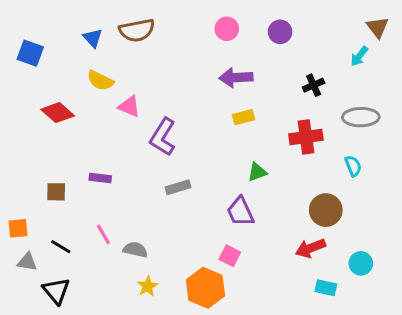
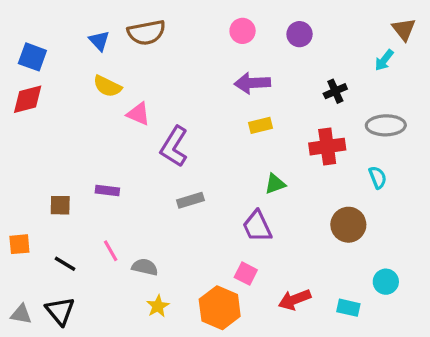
red diamond: (58, 113) -> (28, 99), moved, turned -56
red arrow: (311, 248) -> (295, 300), moved
gray triangle: (27, 262) -> (21, 314), moved

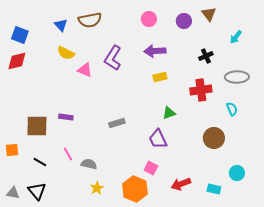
brown triangle: (404, 29) -> (209, 14), moved
purple L-shape: (174, 147) -> (113, 58), moved
brown square: (60, 205) -> (37, 126), size x1.6

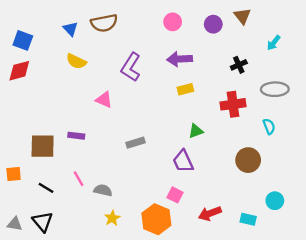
pink triangle: (85, 70) -> (104, 100), moved

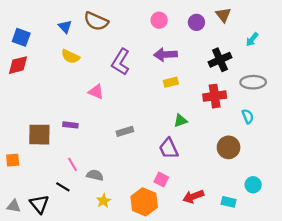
brown semicircle: (104, 23) -> (96, 21), turned 35
black cross: (239, 65) -> (220, 60), size x1.5
black line: (46, 188) -> (63, 187), moved

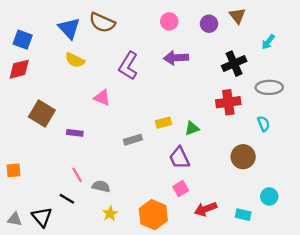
blue triangle: (65, 27) -> (69, 28), size x1.5
yellow rectangle: (171, 82) -> (164, 123), moved
brown square: (39, 135) -> (42, 114), moved, turned 30
pink square: (161, 179) -> (181, 189), moved, turned 32

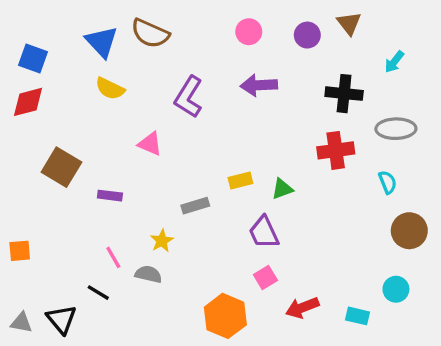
black cross: (234, 64) -> (344, 94), turned 30
brown circle: (243, 157) -> (409, 231), moved
yellow star: (110, 214) -> (162, 241), moved

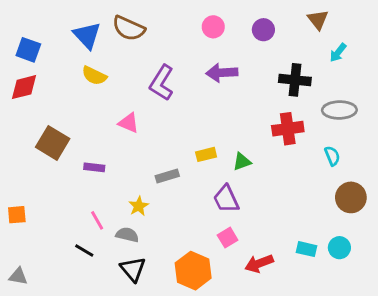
brown triangle: (349, 23) -> (318, 20), moved
cyan rectangle: (357, 316) -> (306, 249), moved
black triangle: (61, 319) -> (133, 269), moved

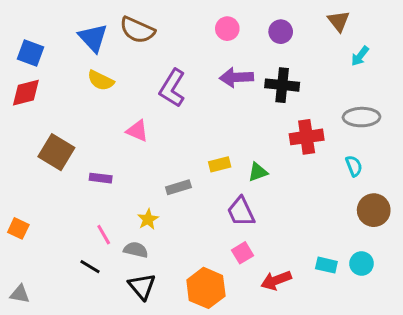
black cross: (295, 80) -> (282, 85), moved
orange square: (17, 215) -> (18, 228), turned 30

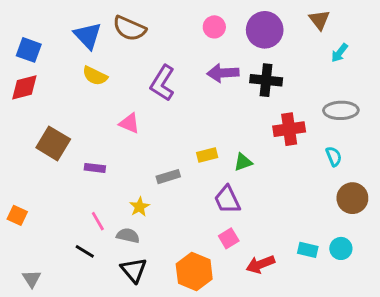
purple circle: (281, 32) -> (265, 30), size x1.6
gray triangle: (20, 294) -> (32, 279), moved, turned 48

